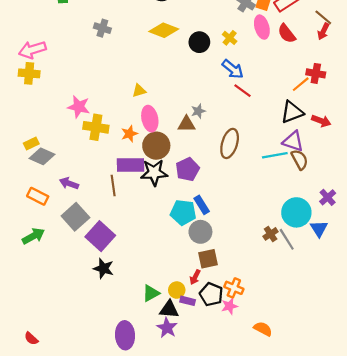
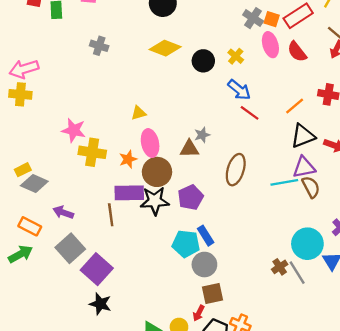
orange line: (301, 84) -> (295, 106), moved
purple triangle: (293, 141) -> (304, 167), turned -30
green arrow: (33, 236) -> (20, 254), moved

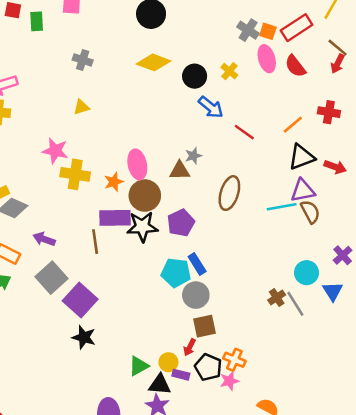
blue arrow: (239, 90) -> (211, 107), moved
yellow triangle: (138, 113) -> (81, 107), moved
cyan circle: (307, 244) -> (307, 273), size x0.7

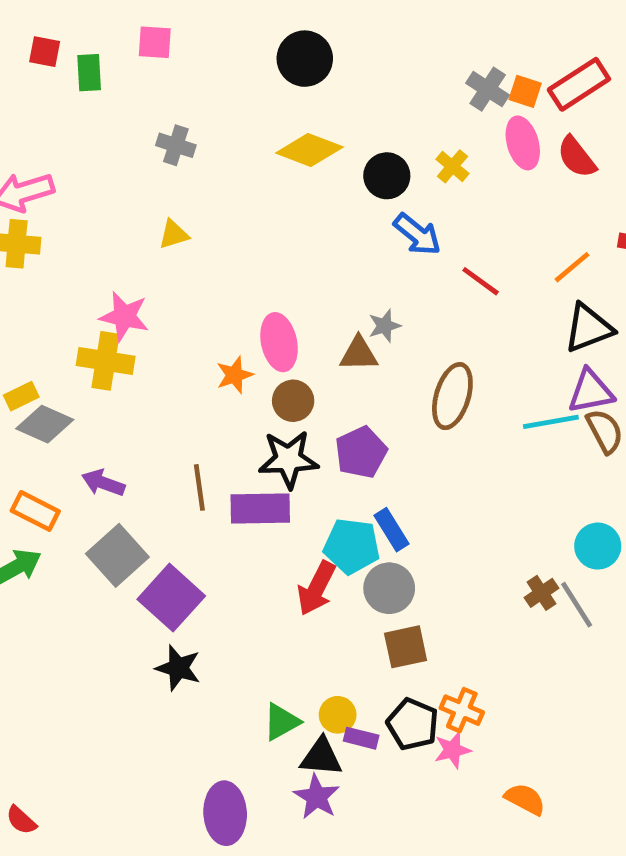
yellow cross: (75, 174) -> (106, 361), moved
brown circle: (145, 196) -> (293, 401), size x0.7
purple rectangle: (115, 218) -> (260, 509), moved
red arrow: (190, 347) -> (317, 588), moved, size x1.6

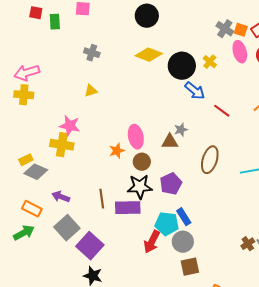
black circle: (387, 176) -> (182, 66), size x1.4

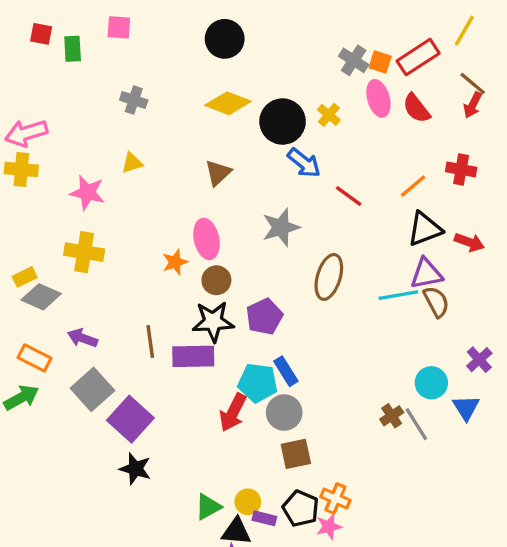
pink star: (70, 126) -> (87, 193), moved
gray star: (181, 130) -> (281, 227), size x1.6
brown triangle: (170, 142) -> (218, 173), moved, turned -42

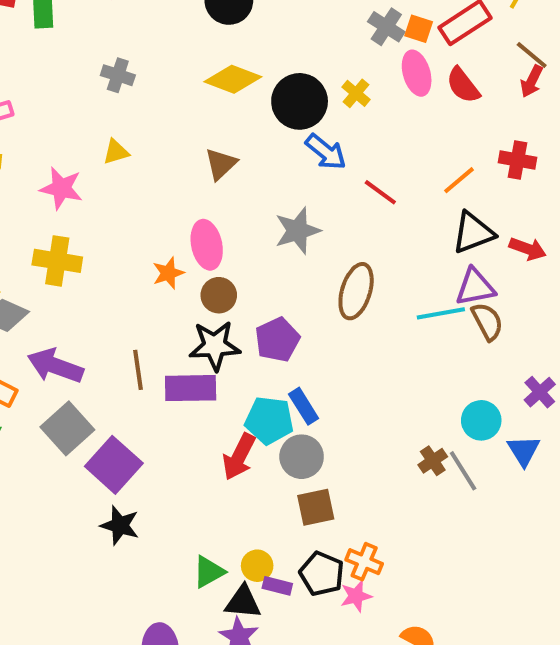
purple arrow: (82, 338) -> (55, 366), size x1.5

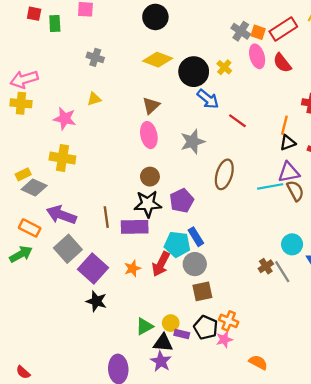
orange line: (459, 180) -> (284, 125), moved, turned -36
black triangle: (473, 233) -> (288, 143), size x0.7
pink ellipse: (207, 245) -> (149, 135), moved
orange star: (168, 273) -> (132, 268), moved

